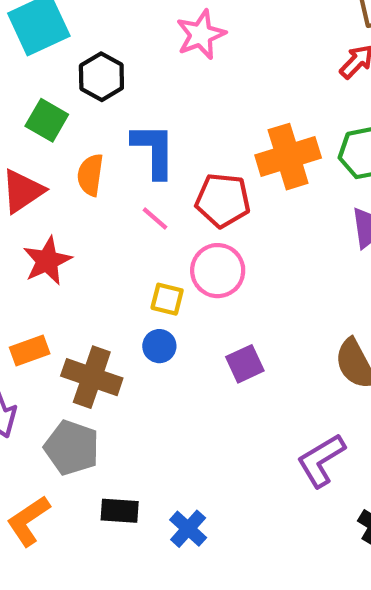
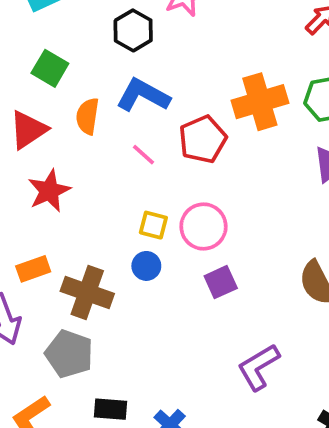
black hexagon: (101, 77) -> (133, 30), moved
blue L-shape: (154, 150) -> (143, 95), turned -62
red pentagon: (223, 200) -> (203, 139), turned -30
pink circle: (218, 271) -> (203, 226), moved
purple L-shape: (321, 460) -> (259, 367), moved

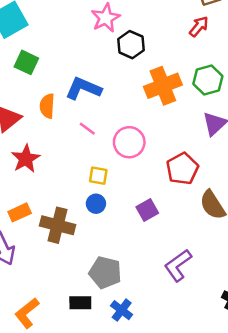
black hexagon: (133, 30) -> (131, 45), moved
green square: (50, 68) -> (26, 62), moved
red pentagon: (203, 139) -> (182, 169), moved
pink circle: (203, 226) -> (129, 142), moved
gray pentagon: (69, 354) -> (105, 272), moved

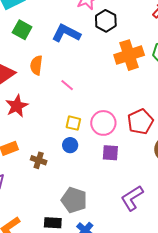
blue L-shape: (83, 88) -> (66, 33), moved
pink circle: (129, 142) -> (103, 123), moved
purple square: (147, 210) -> (110, 153), turned 30
brown cross: (58, 225) -> (39, 160), size x0.6

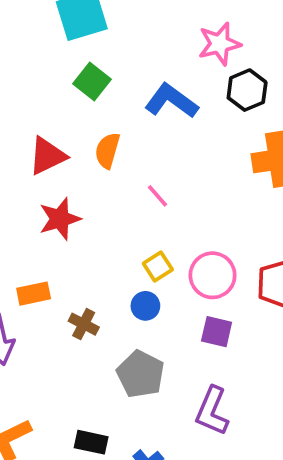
yellow square: (73, 123) -> (158, 267), turned 35
purple L-shape: (132, 198) -> (212, 411), moved, turned -44
gray pentagon: (74, 200) -> (141, 374), moved

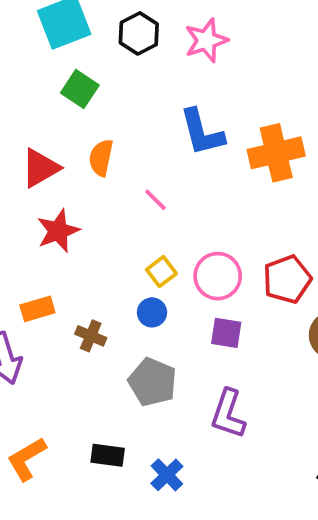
black hexagon: (247, 90) -> (139, 33), moved
blue L-shape: (171, 101) -> (202, 132), moved, turned -136

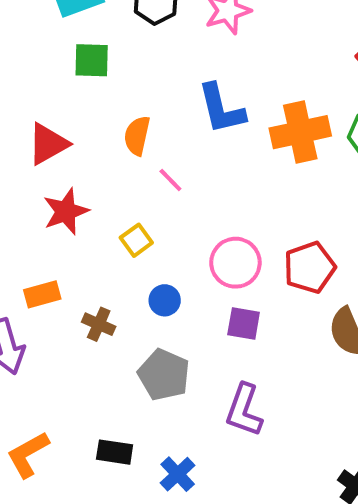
green square: (80, 89) -> (92, 60), turned -33
orange semicircle: (101, 158) -> (137, 136), moved
yellow square: (161, 272) -> (136, 240), moved

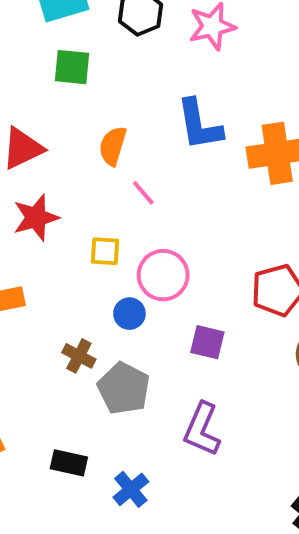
yellow square: (136, 240) -> (105, 251), turned 36
pink circle: (235, 263) -> (163, 275), moved
brown cross: (99, 324) -> (79, 356), moved

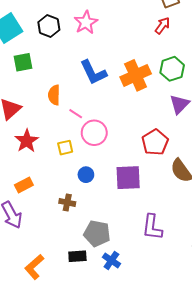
pink circle: (163, 275) -> (94, 133), moved
purple square: (207, 342) -> (128, 178), size x1.5
gray pentagon: (124, 388) -> (97, 233), moved
purple L-shape: (202, 429) -> (152, 227), moved

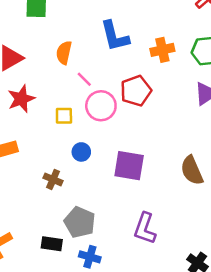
orange cross: (136, 75) -> (162, 50), size x0.7
red pentagon: (155, 142) -> (136, 91), moved
blue cross: (111, 260) -> (90, 257), turned -30

